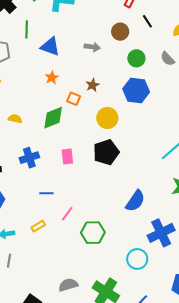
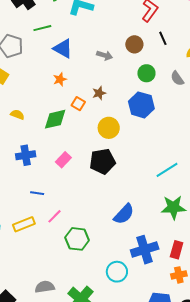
green line: (27, 29) -> (42, 28), turned 66
pink rectangle: (67, 156) -> (63, 160), turned 42
yellow rectangle: (38, 226) -> (24, 224), size x1.5

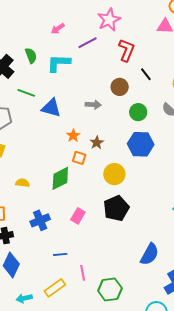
green line: (42, 28) -> (26, 93), turned 48
orange star: (60, 79) -> (73, 136), moved
pink line: (55, 216) -> (83, 273), turned -42

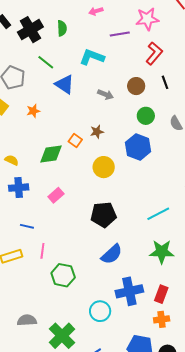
cyan L-shape: (59, 63) -> (92, 57), moved
orange star: (73, 136) -> (33, 111), moved
yellow semicircle: (23, 183) -> (12, 160), moved
black pentagon: (116, 208) -> (104, 215), moved

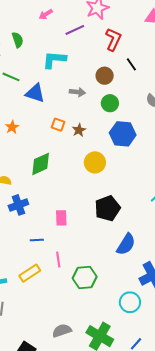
green circle: (146, 116) -> (110, 103), moved
orange square: (75, 141) -> (58, 125), moved
pink rectangle: (56, 195) -> (61, 218), moved, turned -35

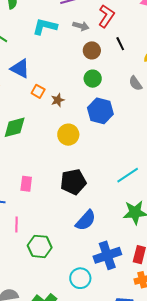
gray arrow: (77, 92) -> (81, 26), moved
blue triangle: (35, 93) -> (20, 68), moved

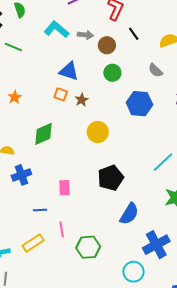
cyan L-shape: (45, 26) -> (57, 29), turned 35
gray arrow: (81, 26) -> (85, 35), moved
blue triangle: (20, 68) -> (69, 71), moved
blue hexagon: (100, 111) -> (139, 104), moved

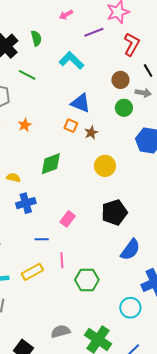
gray arrow: (85, 35) -> (143, 93), moved
pink rectangle: (64, 188) -> (68, 219), turned 35

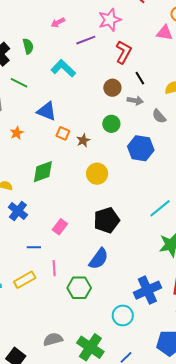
blue triangle: (81, 103) -> (47, 111), moved
green circle: (124, 108) -> (111, 124), moved
blue cross: (26, 203) -> (18, 211), turned -36
blue semicircle: (130, 250) -> (99, 259), moved

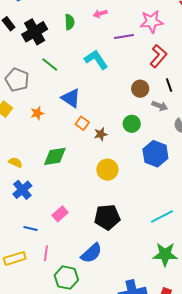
green semicircle: (28, 46) -> (70, 22), moved

